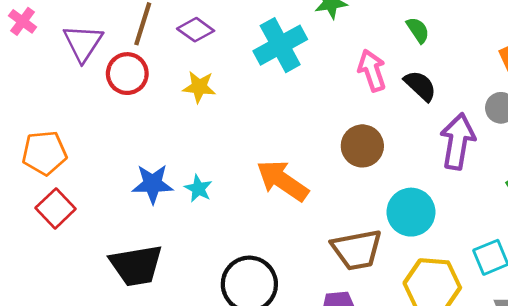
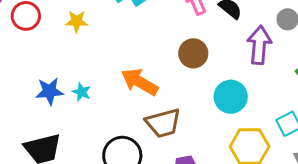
brown trapezoid: (357, 250) -> (163, 123), moved

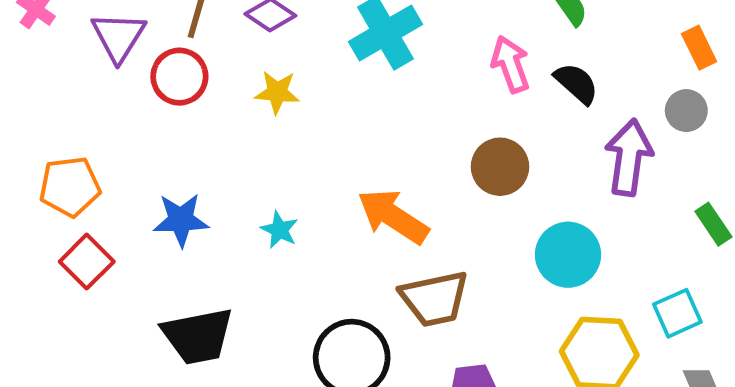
blue star: (50, 91) -> (181, 220), moved

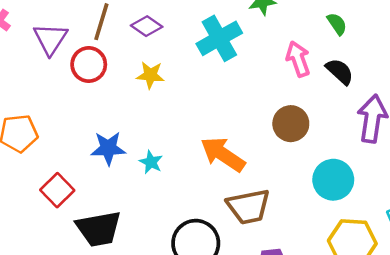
blue star: (181, 220) -> (108, 148), moved
red square: (87, 262) -> (57, 190), moved

